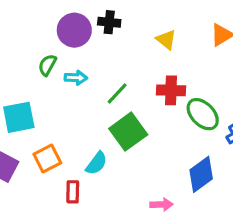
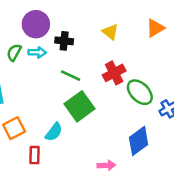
black cross: (109, 22) -> (64, 41), moved
cyan arrow: (76, 78) -> (37, 52), moved
red cross: (171, 90) -> (114, 73), turned -30
green line: (117, 94) -> (71, 76), turned 72

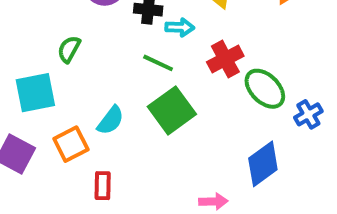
green semicircle: (14, 52) -> (69, 49), moved
cyan arrow: (37, 52) -> (180, 27), moved
cyan semicircle: (54, 132) -> (111, 120), moved

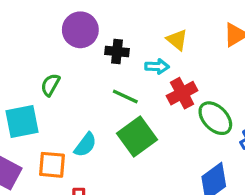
cyan arrow: (180, 27) -> (157, 66), moved
orange square: (71, 144) -> (52, 165), turned 32

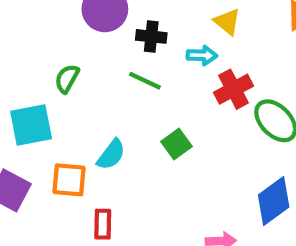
green line: (125, 96) -> (145, 81), moved
green square: (137, 136) -> (177, 144), size x0.6

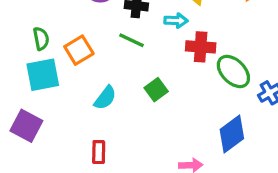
green semicircle: (67, 79) -> (41, 39), moved, turned 140
red cross: (234, 89) -> (201, 47), turned 32
orange square: (69, 180) -> (79, 50), moved, turned -36

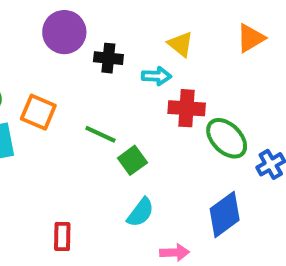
green line: (132, 40) -> (100, 134), moved
orange square: (79, 50) -> (38, 112), turned -36
cyan semicircle: (105, 98) -> (140, 212), moved

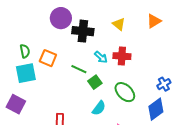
black cross: (108, 58) -> (83, 31), size x1.5
cyan arrow: (156, 76) -> (101, 57), moved, turned 40
green ellipse: (227, 138) -> (125, 92), moved
blue diamond: (225, 214) -> (156, 109), moved

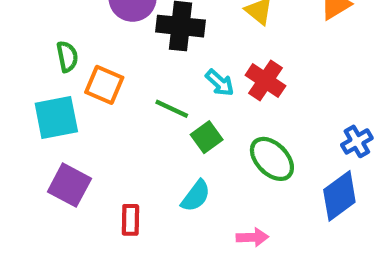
green semicircle: (25, 51) -> (67, 57), moved
red cross: (122, 56) -> (265, 81), turned 30
purple square: (16, 104) -> (69, 185), moved
cyan semicircle: (99, 108) -> (196, 196), moved

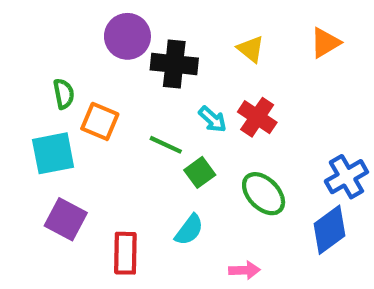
blue cross: (357, 141) -> (346, 177), size x1.4
red rectangle: (130, 220) -> (125, 253), size x1.4

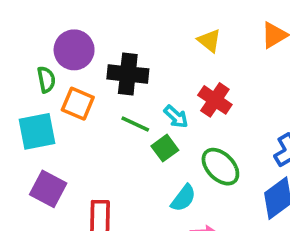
purple circle: (127, 36) -> (74, 50), moved
black cross: (174, 64) -> (128, 74), moved
cyan arrow: (213, 119) -> (176, 117), moved
cyan semicircle: (189, 230) -> (183, 198), moved

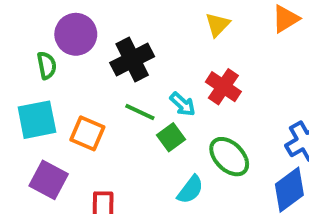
yellow triangle: (209, 41) -> (218, 25), turned 35
black cross: (128, 74) -> (132, 60), turned -33
orange square: (78, 104) -> (87, 133), moved

